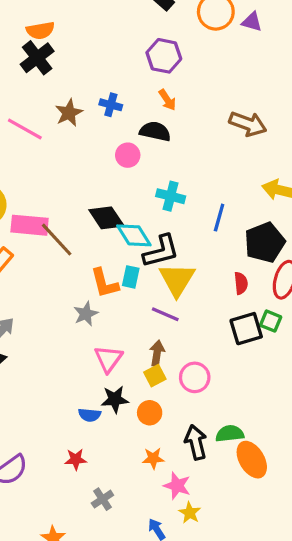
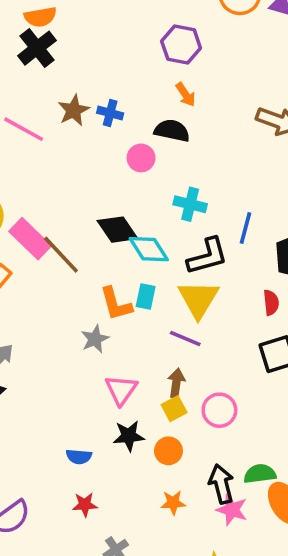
blue cross: (111, 105) -> (110, 113), moved
pink rectangle: (30, 225) -> (30, 239), turned 39
black L-shape: (161, 251) -> (207, 256), moved
blue semicircle: (90, 415) -> (79, 457), moved
pink star: (177, 486) -> (232, 510), moved

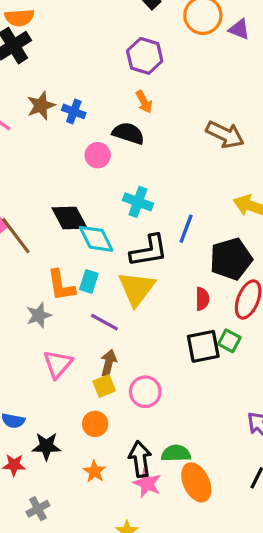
purple line: (185, 339) -> (104, 322), moved
black star: (129, 436) -> (46, 446), moved
orange star: (173, 503) -> (94, 471), turned 30

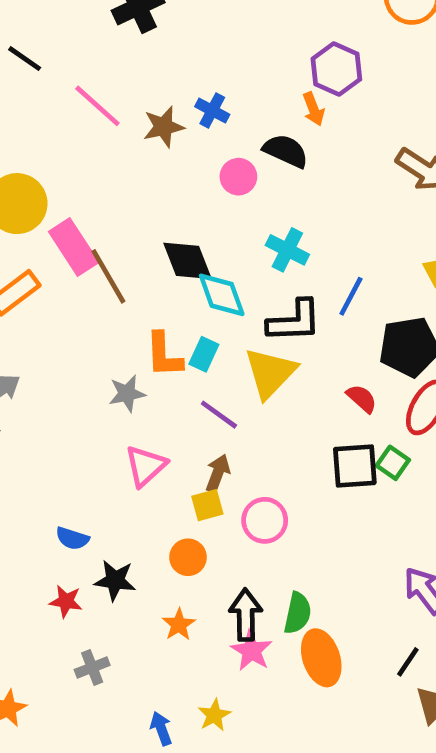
purple hexagon: (145, 56) -> (336, 69), moved
brown star: (41, 106) -> (164, 127), moved
red semicircle: (202, 299) -> (362, 399), turned -55
green semicircle: (176, 453) -> (298, 613), turned 96

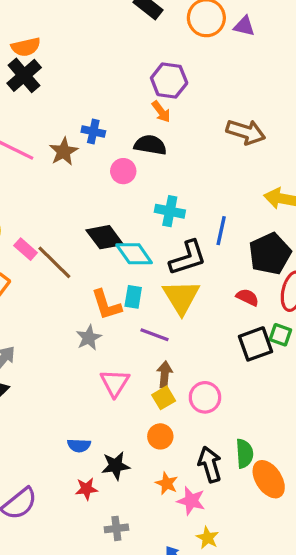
pink rectangle: (74, 247) -> (26, 249), size x0.6
pink star: (251, 651) -> (191, 501), moved
gray cross: (92, 667) -> (116, 528), turned 30

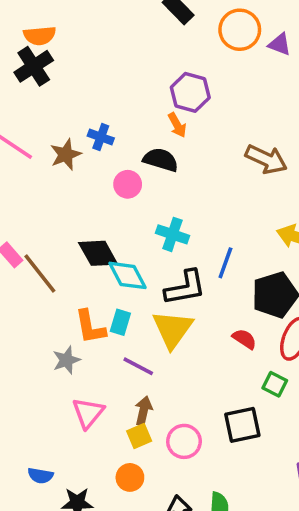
black square: (255, 344) -> (242, 425), moved

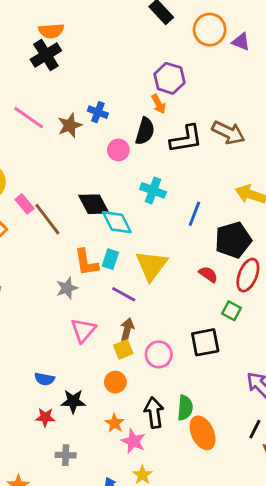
black semicircle: (161, 160) -> (145, 131), turned 88
black L-shape: (185, 288) -> (186, 139), moved

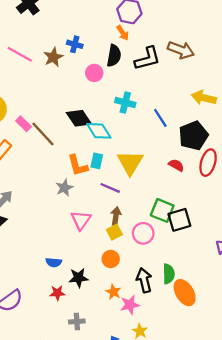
blue line: (194, 214) -> (160, 118), turned -48
green square: (232, 311) -> (162, 210), moved, size x1.5
pink star: (133, 441) -> (130, 305), turned -30

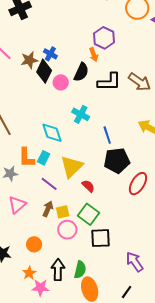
black diamond: (79, 118) -> (44, 71), moved, turned 45
black pentagon: (193, 136) -> (117, 161), moved
red semicircle: (176, 165) -> (88, 186), moved
black square: (179, 220) -> (100, 238), moved
yellow square: (114, 232) -> (63, 212), moved

